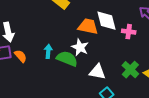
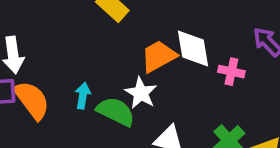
orange trapezoid: (88, 26) -> (159, 56), turned -45
orange semicircle: (21, 56) -> (32, 100), size x1.6

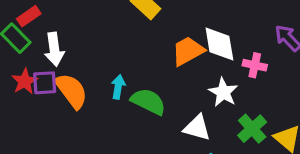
white star: (141, 93) -> (223, 92), moved

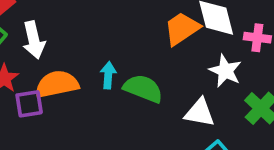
purple square: (45, 83) -> (29, 104), moved
orange semicircle: (71, 91) -> (57, 84), turned -60

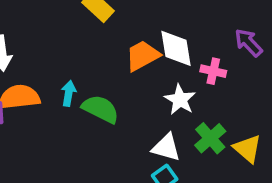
white triangle: (200, 113) -> (166, 147), moved

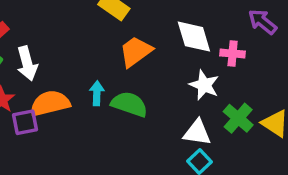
orange trapezoid: (143, 56) -> (136, 52), moved

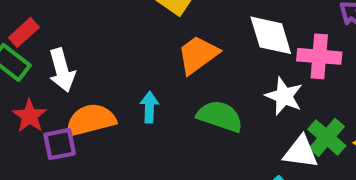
pink cross: (233, 53) -> (319, 56), size x1.4
green semicircle: (129, 104) -> (220, 116), moved
white triangle: (197, 133) -> (301, 152), moved

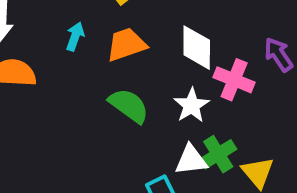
cyan arrow: (149, 107) -> (75, 36), moved
white triangle: (301, 152) -> (191, 160), turned -32

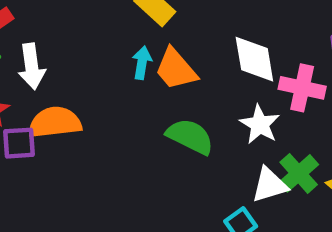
cyan arrow: (75, 36) -> (142, 63), moved
orange trapezoid: (126, 45) -> (176, 69), turned -102

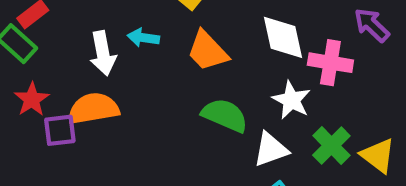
cyan arrow: (142, 63) -> (143, 38), moved, turned -88
white arrow: (32, 66) -> (103, 53), moved
white triangle: (269, 185) -> (271, 149), moved

